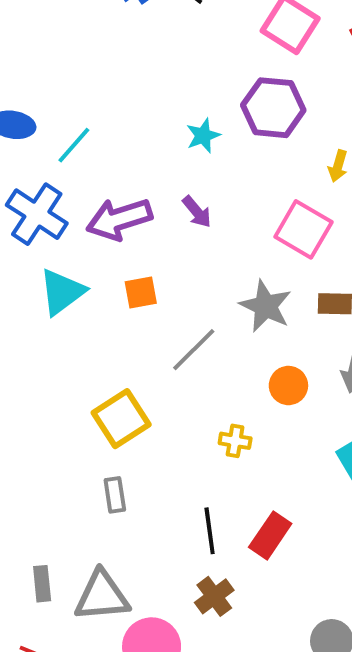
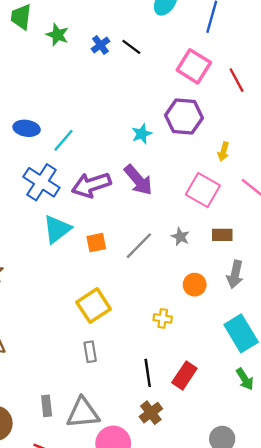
purple arrow: (197, 212) -> (138, 180), size x1.6
orange square: (141, 293) -> (96, 243), moved
gray star: (266, 306) -> (180, 237), size x0.6
gray line: (194, 350) -> (139, 246), moved

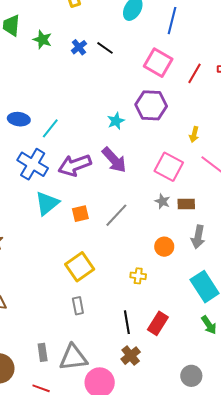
red line: (237, 80) -> (194, 73), turned 60
yellow arrow: (223, 152) -> (194, 134), moved
gray star: (180, 237) -> (162, 201), moved

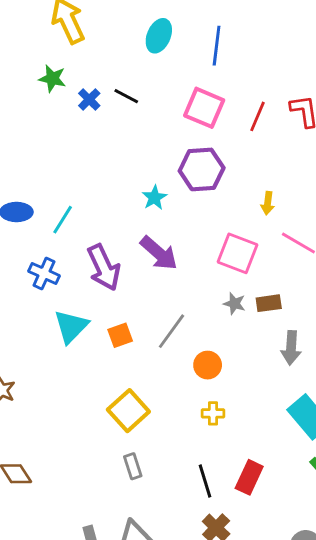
green star: (42, 40) -> (52, 79), moved
blue cross: (33, 164) -> (44, 273), size x0.7
purple arrow: (75, 165) -> (104, 267), turned -88
orange circle: (164, 247) -> (208, 365), moved

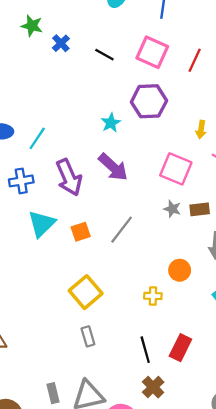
black line: (126, 96) -> (104, 55), moved
blue cross: (44, 273) -> (21, 181), turned -35
orange circle: (208, 365) -> (180, 270), moved

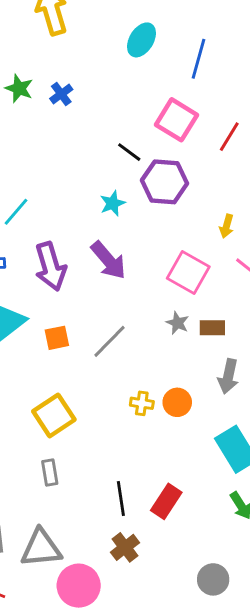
green star: (32, 26) -> (19, 88), moved
black line: (104, 55) -> (129, 152), moved
yellow cross: (153, 296) -> (142, 403), moved

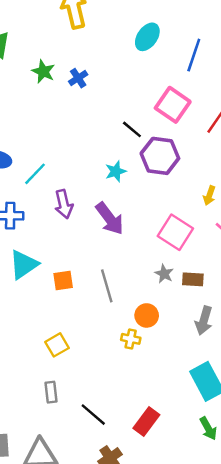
purple arrow: (51, 267) -> (64, 204), moved, size x0.7
gray line: (110, 341) -> (107, 286), turned -64
orange circle: (177, 402) -> (147, 315), moved
yellow square: (54, 415) -> (57, 345), size x0.7
black line: (121, 498) -> (93, 415), moved, turned -44

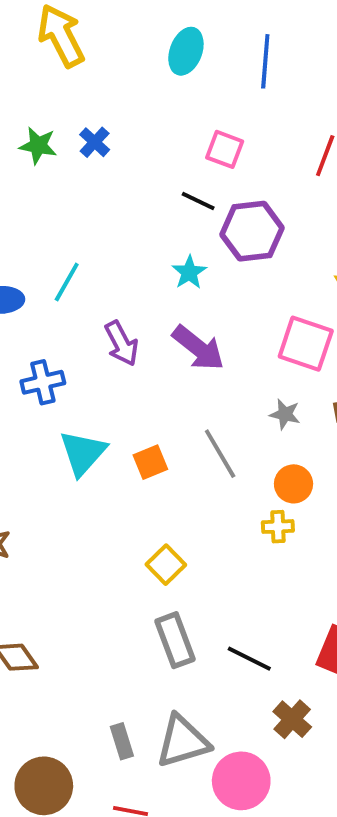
pink square: (173, 105) -> (225, 149), moved, size x0.7
cyan line: (35, 174) -> (67, 282), moved
gray star: (164, 274) -> (285, 414), moved
gray rectangle: (51, 392) -> (175, 640), size x1.5

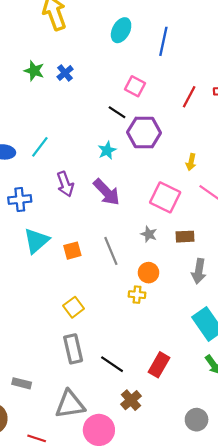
gray rectangle: (122, 741) -> (22, 383), moved, turned -66

